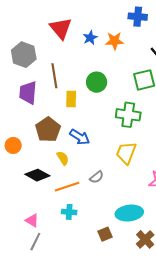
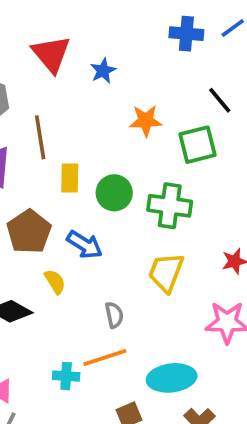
orange star: (115, 41) -> (146, 121), moved
green circle: (97, 82) -> (114, 193), moved
gray semicircle: (97, 177) -> (114, 315), turned -64
orange line: (67, 187) -> (105, 358), moved

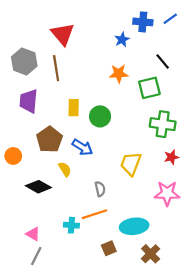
blue star: (103, 71) -> (122, 40), moved
brown line: (40, 137) -> (56, 68), moved
green cross: (170, 206) -> (163, 124), moved

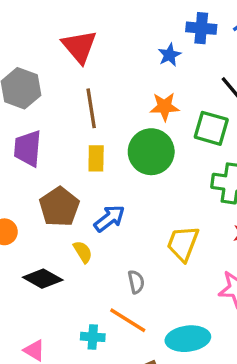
brown line: (56, 68) -> (91, 108), moved
green square: (149, 88) -> (211, 128), turned 30
green circle: (100, 116) -> (151, 152), moved, size x1.4
blue arrow: (82, 147) -> (109, 218), turned -70
orange line: (95, 214) -> (128, 320), turned 50

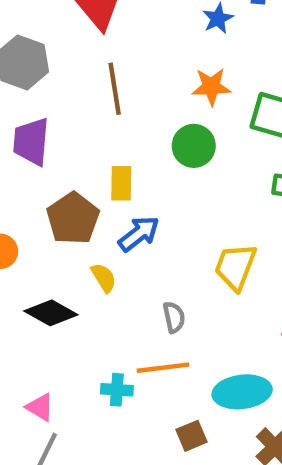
green circle: (151, 152) -> (194, 146), size x0.7
yellow rectangle: (96, 158) -> (121, 183), moved
orange line: (128, 320) -> (163, 368), turned -39

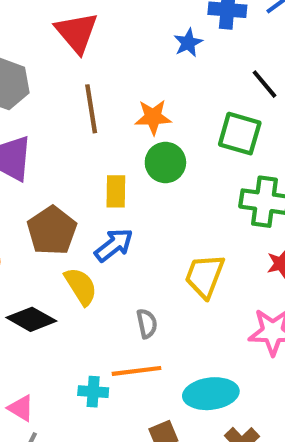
orange star: (211, 87) -> (153, 117), moved
yellow rectangle: (121, 183) -> (116, 191), moved
yellow semicircle: (104, 278) -> (81, 286), size x1.4

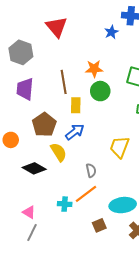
brown line: (91, 109) -> (64, 82), moved
orange line: (137, 371) -> (86, 194), turned -30

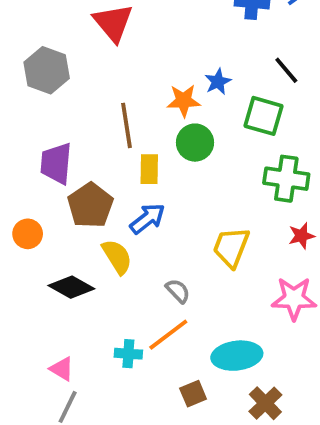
blue star: (111, 32) -> (218, 82), moved
purple trapezoid: (25, 89) -> (56, 163), moved
gray semicircle: (91, 170) -> (178, 291), turned -32

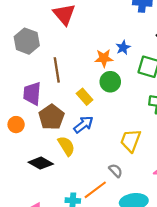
brown line: (127, 125) -> (57, 70), moved
yellow rectangle: (149, 169) -> (85, 97), turned -42
orange circle: (28, 234) -> (16, 125), moved
gray semicircle: (178, 291) -> (116, 171), moved

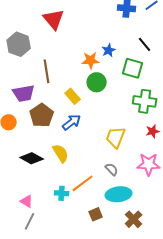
purple trapezoid: (32, 94) -> (24, 93), turned -105
yellow semicircle: (66, 146) -> (61, 153), moved
gray semicircle: (116, 171) -> (112, 169), moved

